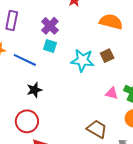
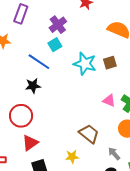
cyan square: (50, 46) -> (55, 45), turned 32
blue line: (25, 60) -> (39, 62), moved

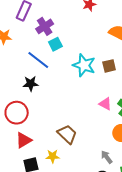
purple cross: (58, 25) -> (45, 26), moved
brown trapezoid: (89, 134) -> (67, 134), moved
yellow star: (72, 157) -> (53, 156), moved

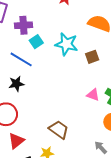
purple cross: (45, 26) -> (23, 25), turned 36
cyan star: (84, 65) -> (66, 44), moved

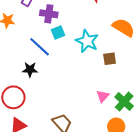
pink triangle: (93, 95) -> (103, 96), turned 40

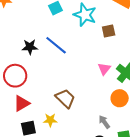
blue line: (40, 47) -> (56, 45), moved

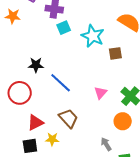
blue line: (56, 45) -> (61, 83), moved
pink triangle: (104, 69) -> (101, 93), moved
red triangle: (22, 103) -> (35, 123), moved

